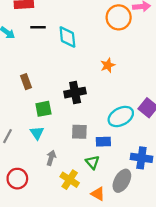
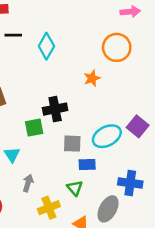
orange circle: (119, 17) -> (117, 47), moved
cyan diamond: (67, 37) -> (46, 46), turned 35
green square: (43, 109) -> (34, 128), moved
gray square: (79, 132) -> (72, 144), moved
yellow cross: (70, 180) -> (49, 208), turned 36

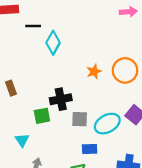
black line: (13, 35) -> (33, 26), moved
orange circle: (117, 47) -> (125, 70), moved
gray square: (72, 144) -> (80, 119), moved

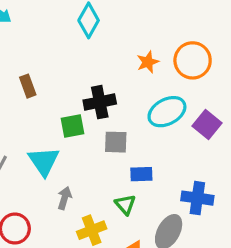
gray square: (80, 119) -> (116, 142), moved
cyan ellipse: (107, 124) -> (167, 112), moved
cyan triangle: (22, 140) -> (44, 161), size x1.5

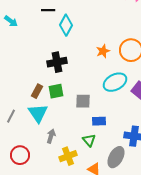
brown rectangle: (28, 86) -> (37, 91), moved, turned 48
black cross: (100, 102) -> (57, 62), moved

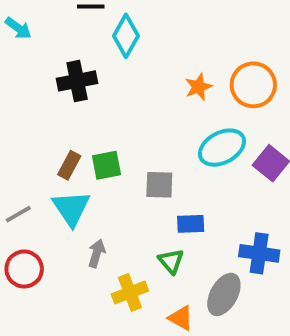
black cross: (57, 62) -> (77, 81), moved
gray line: (11, 116) -> (18, 214), turned 32
red circle: (20, 155) -> (24, 269), moved

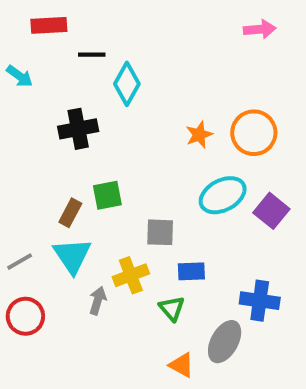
green square: (106, 165) -> (107, 195), moved
yellow cross: (130, 292) -> (131, 275), moved

